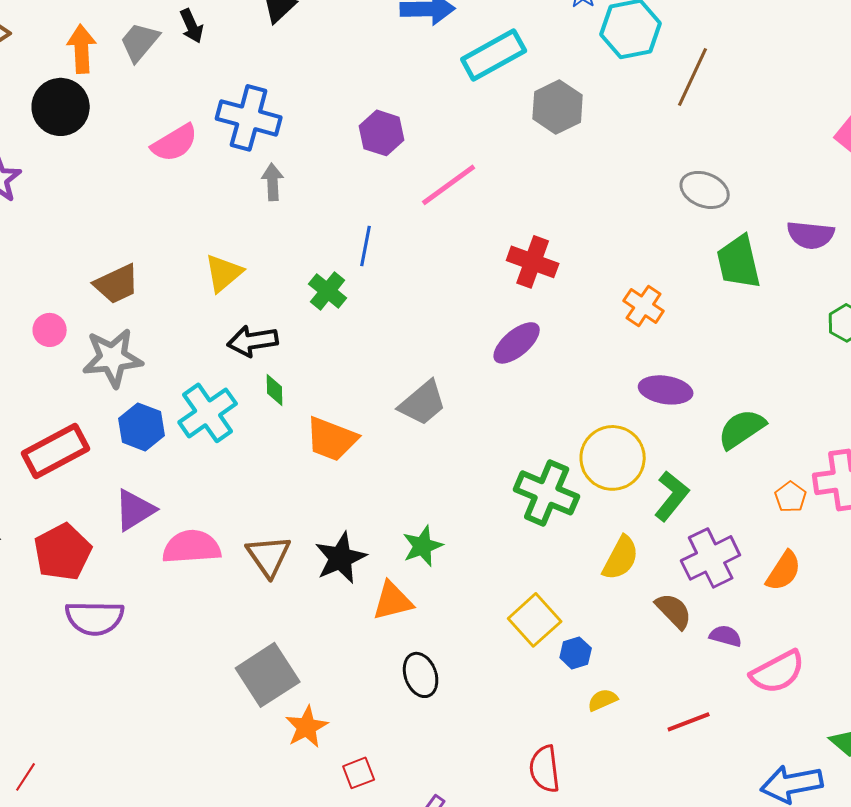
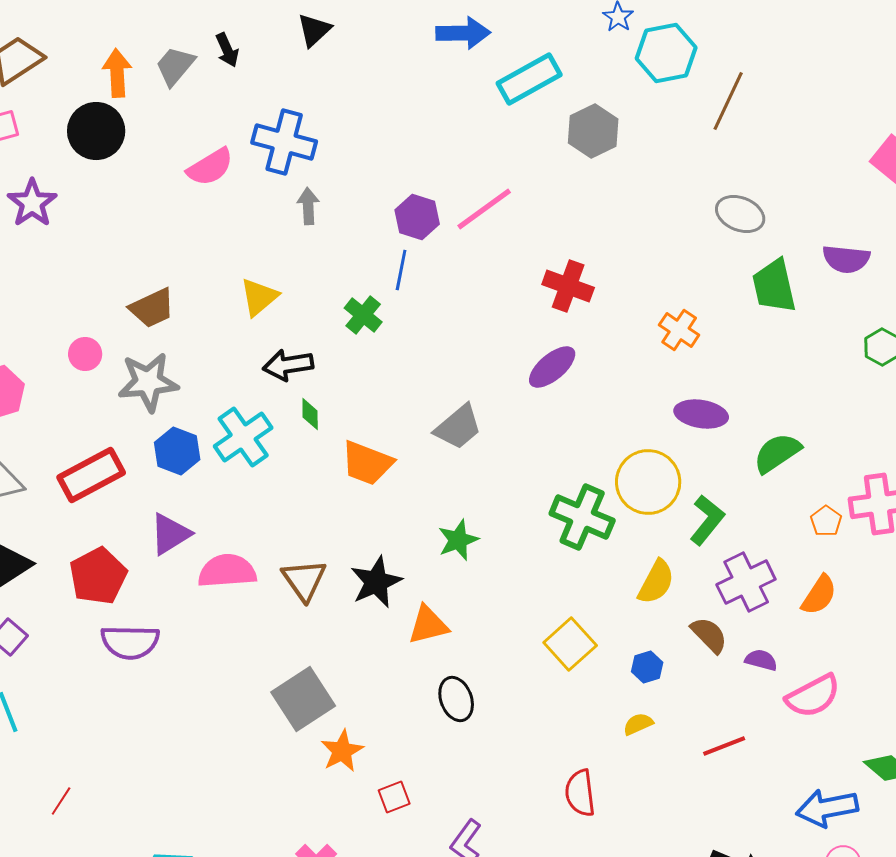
purple hexagon: (382, 133) -> (417, 217), moved
green star: (423, 546) -> (458, 540), moved
blue hexagon: (576, 653) -> (647, 667), moved

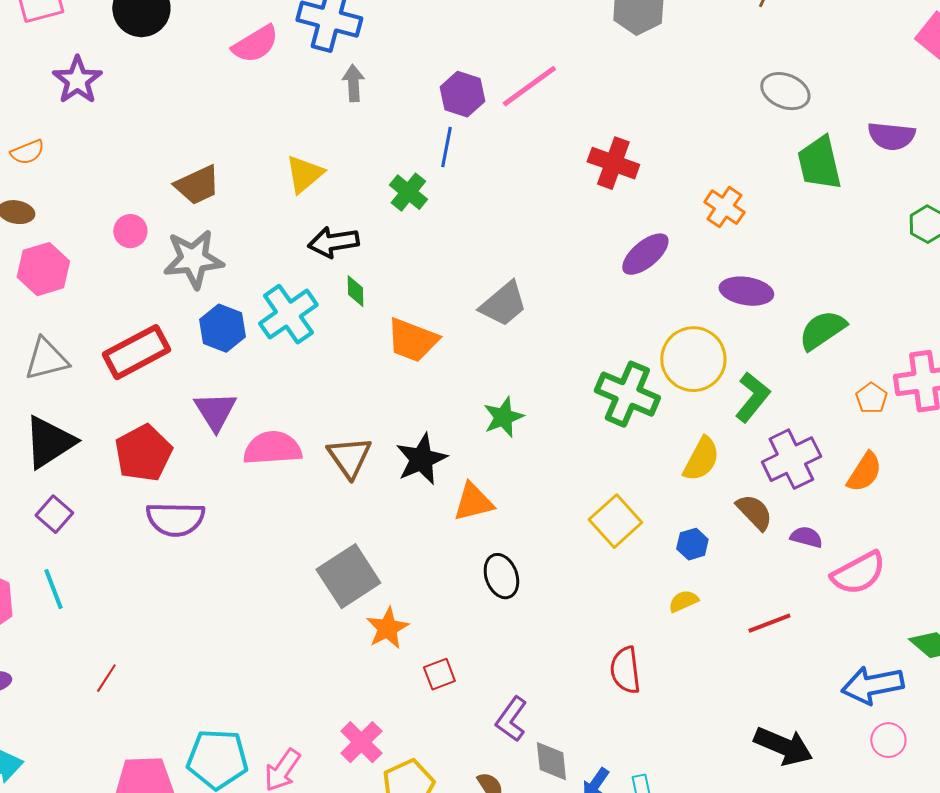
purple ellipse: (552, 367) -> (645, 254), moved
purple triangle: (170, 534) -> (215, 411), turned -30

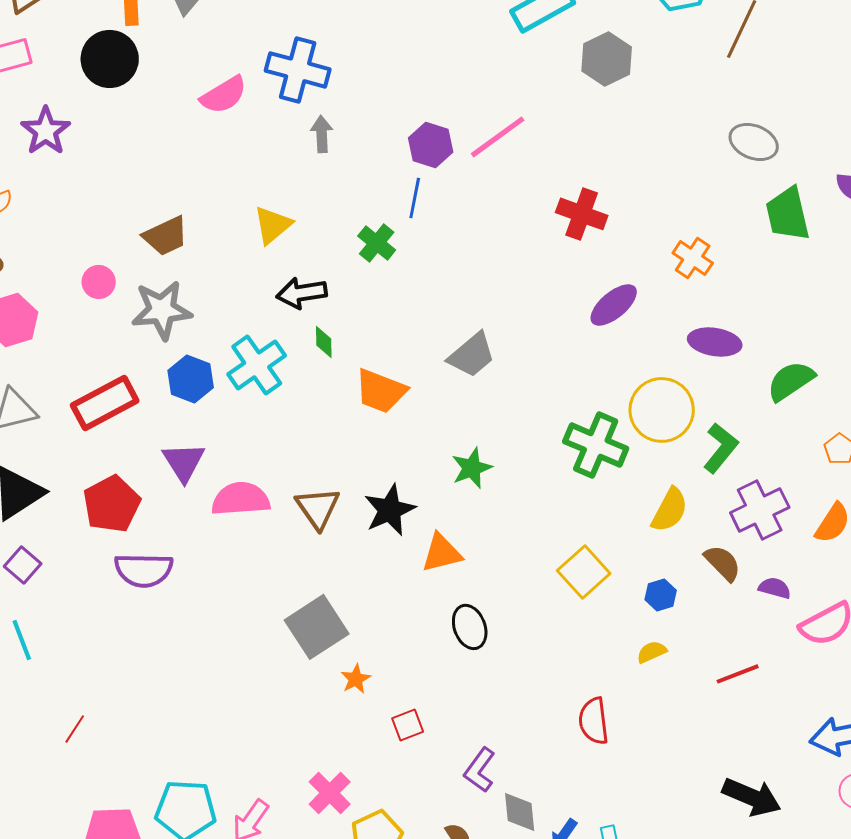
orange star: (387, 628) -> (356, 679), size x0.7

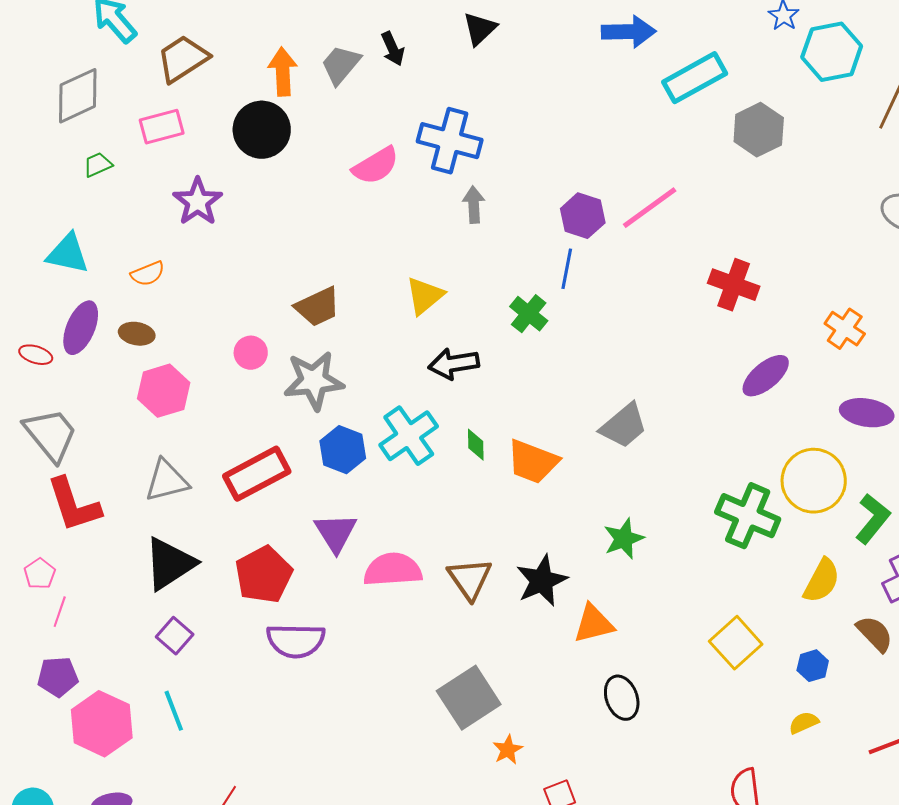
green diamond: (324, 342) -> (476, 445), moved

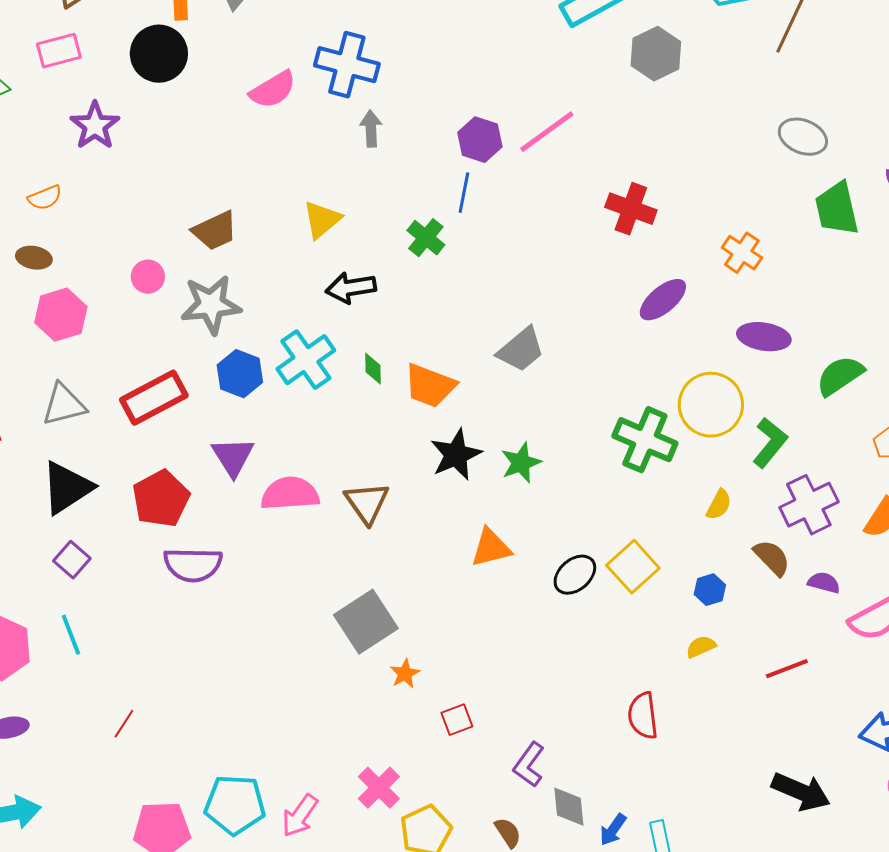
black star: (542, 581) -> (456, 455), moved
yellow semicircle: (822, 581) -> (719, 505), size x0.7
black ellipse: (622, 698) -> (575, 575), moved, turned 69

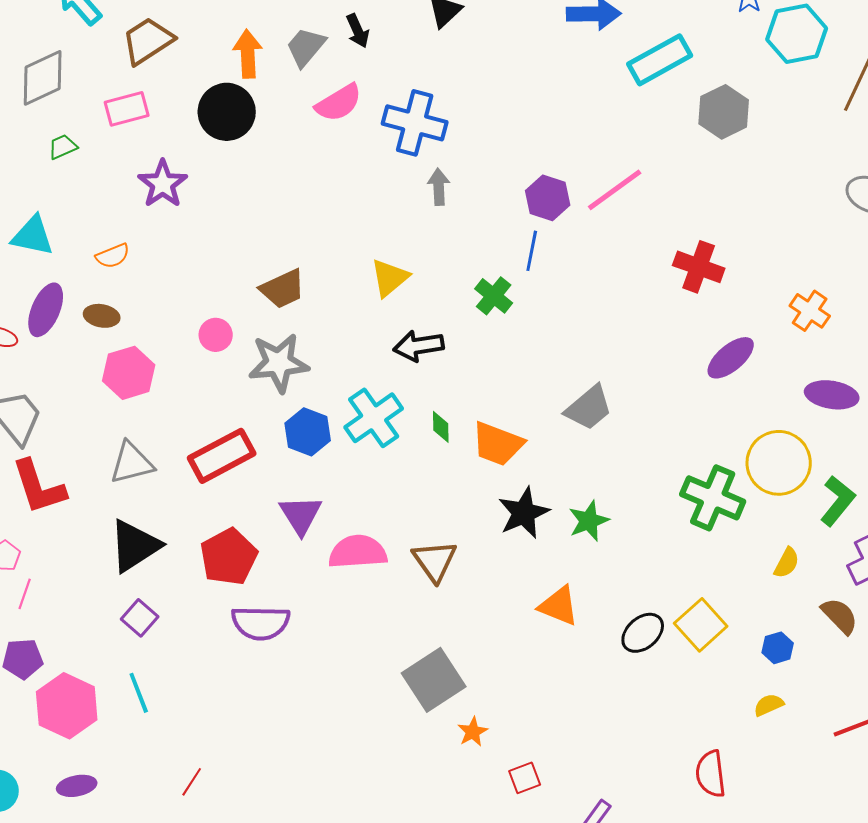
pink semicircle: (273, 90) -> (339, 103), moved
orange triangle: (491, 548) -> (559, 606), turned 36

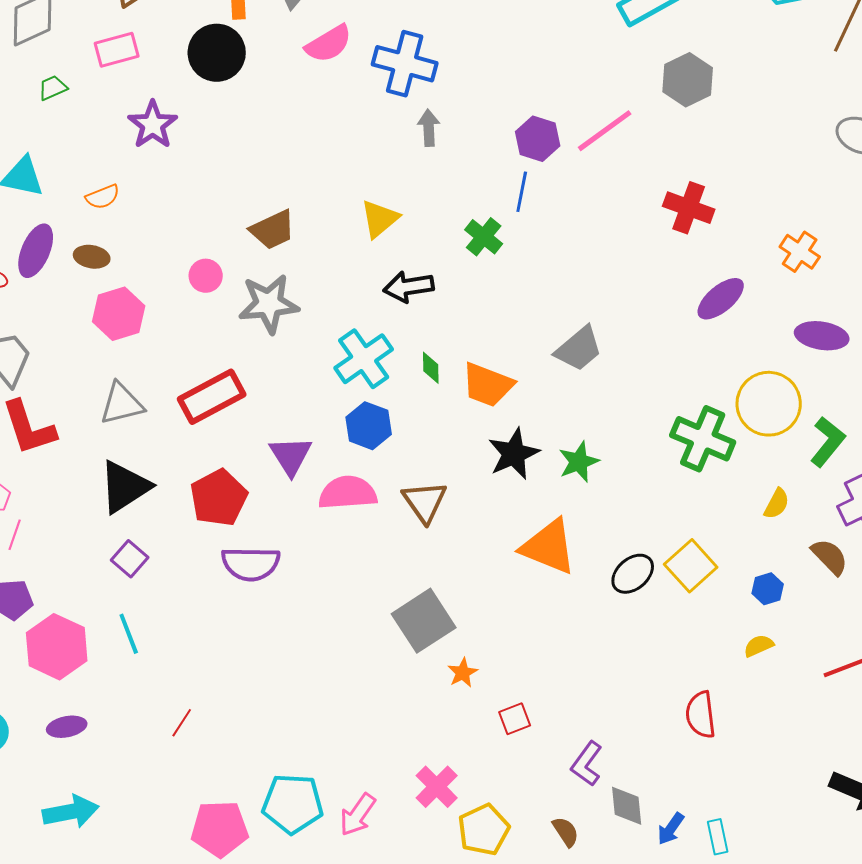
gray hexagon: (724, 112) -> (688, 80), moved
blue hexagon: (308, 432) -> (369, 426), moved
orange triangle: (559, 606) -> (549, 547), size x1.4

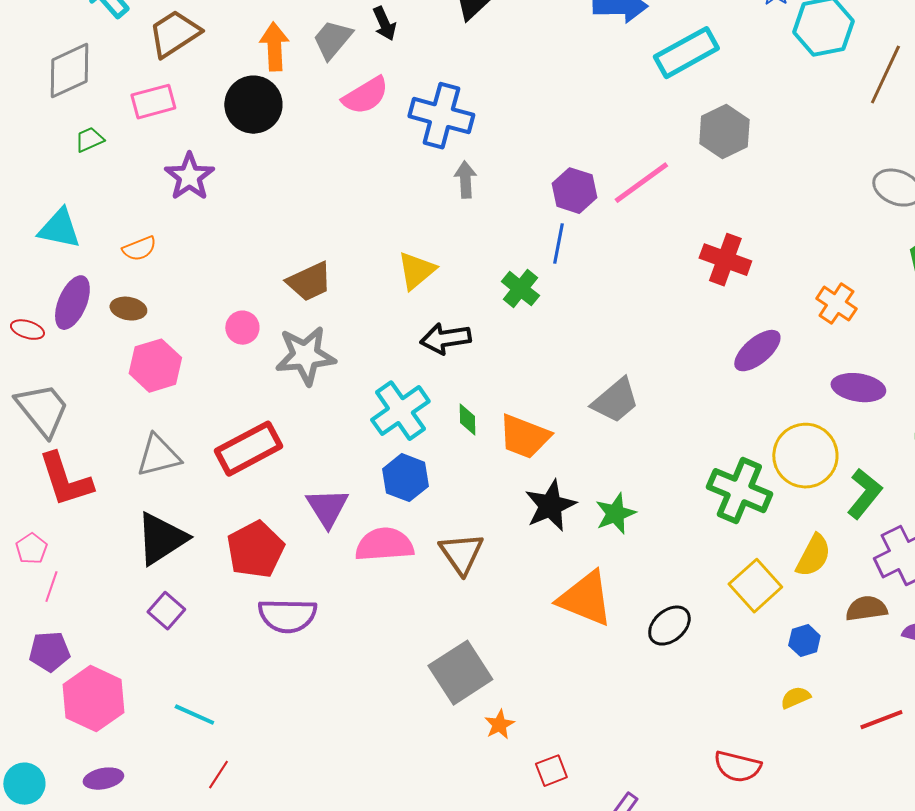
yellow semicircle: (777, 504) -> (813, 556), size x1.4
brown semicircle: (830, 557) -> (866, 609), turned -54
yellow square: (691, 566) -> (755, 586), moved
cyan line: (129, 634) -> (194, 715), moved, turned -45
red semicircle: (701, 715) -> (737, 767), turned -69

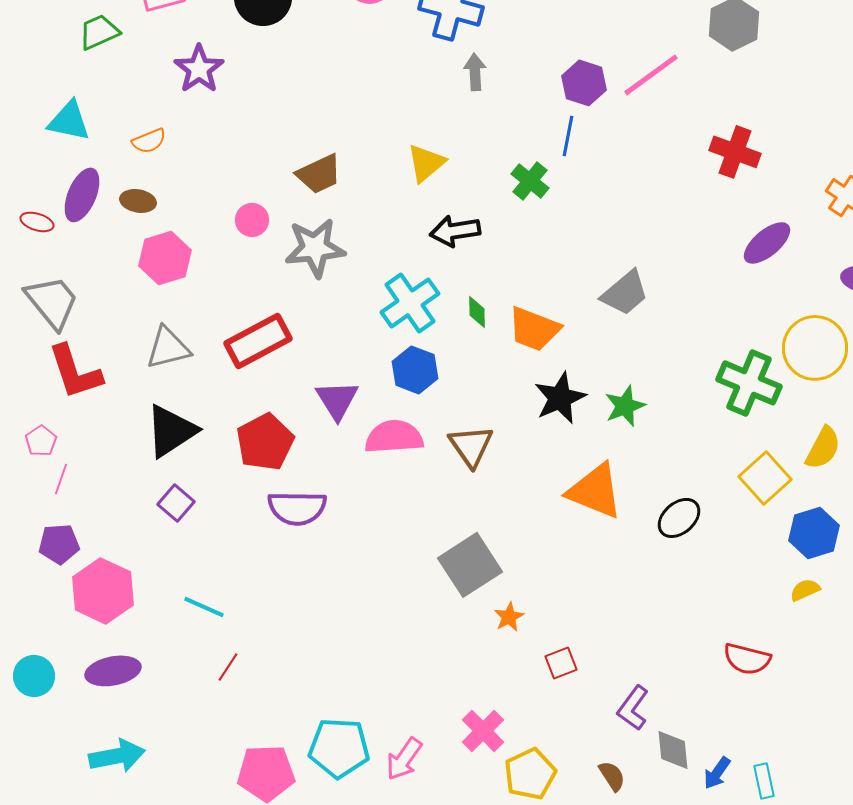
green trapezoid: (89, 140) -> (99, 32), size x1.4
blue hexagon: (804, 641) -> (814, 533), size x1.6
purple ellipse: (103, 779) -> (113, 671), size x1.4

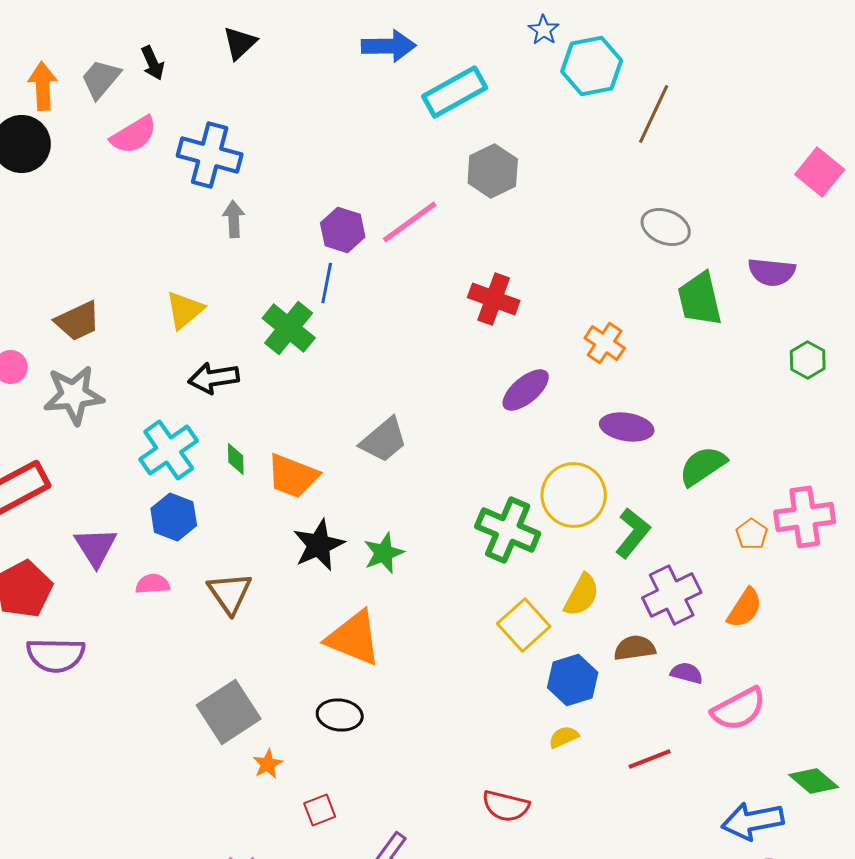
green cross: (530, 181) -> (289, 328), size x1.4
pink semicircle: (394, 437) -> (153, 584), size x0.6
black ellipse: (679, 518) -> (340, 715), moved, turned 48

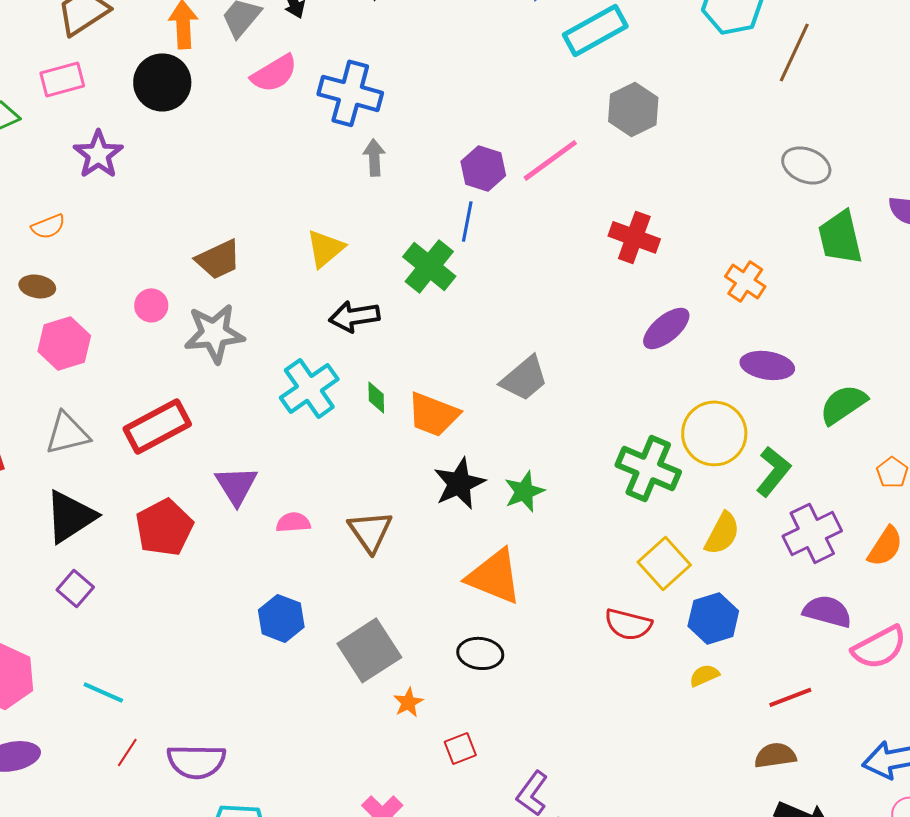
blue hexagon: (174, 517) -> (281, 618), moved
brown semicircle: (635, 648) -> (775, 755), moved
purple semicircle: (56, 655) -> (196, 761), moved
purple semicircle: (687, 673) -> (827, 611), size x1.5
red semicircle: (506, 806) -> (628, 624), moved

